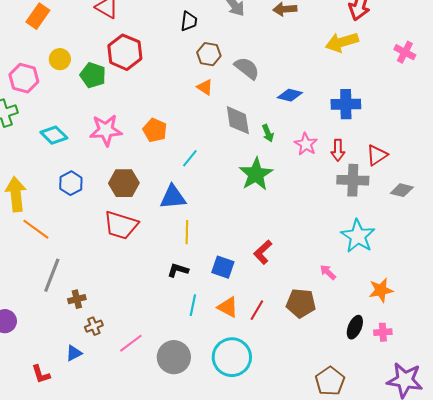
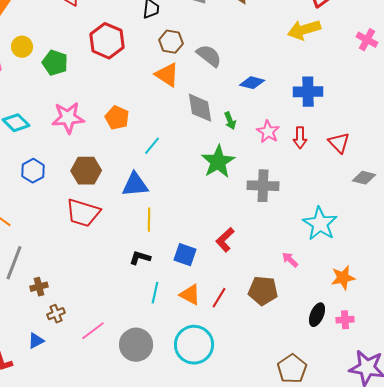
red hexagon: (125, 52) -> (107, 41), moved
orange triangle: (205, 87) -> (167, 75), size x1.5
red triangle: (377, 155) -> (339, 143), turned -40
gray cross: (353, 180) -> (263, 186), moved

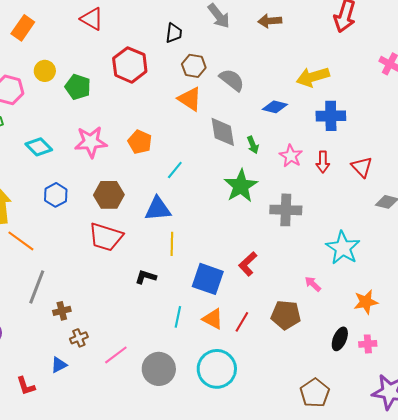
yellow arrow: (304, 30) -> (313, 77), moved
blue square: (185, 255) -> (208, 279), size x1.4
black L-shape: (140, 258) -> (146, 277), moved

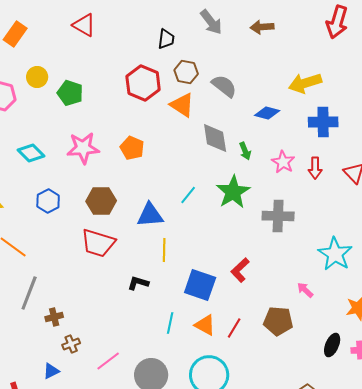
red hexagon: (130, 65) -> (143, 83), moved
cyan line: (175, 170) -> (188, 195), moved

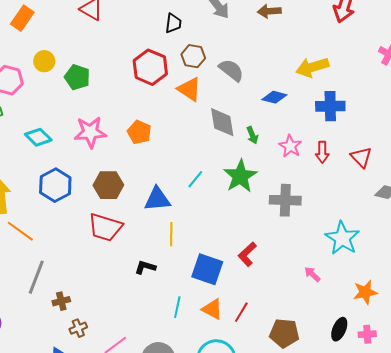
blue hexagon: (48, 201) -> (55, 185), size x1.4
brown pentagon: (278, 321) -> (284, 333), moved

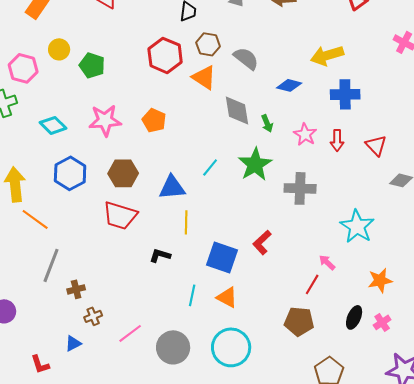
red line: (241, 312) -> (312, 284), moved
pink cross: (367, 334) -> (382, 322), turned -30

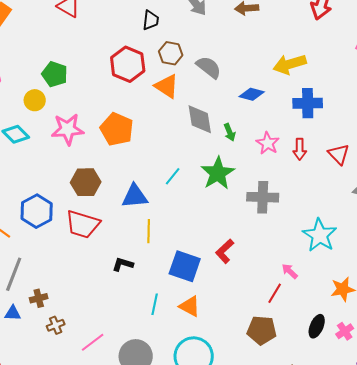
yellow circle: (59, 49) -> (35, 100), moved
orange pentagon: (154, 120) -> (117, 129), size x1.4
blue hexagon: (70, 173) -> (37, 211), moved
blue triangle: (73, 343) -> (13, 313), moved, turned 30

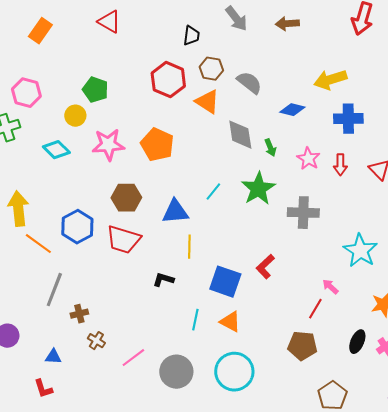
blue triangle: (13, 313) -> (53, 357), moved
brown cross: (56, 325) -> (96, 341), turned -36

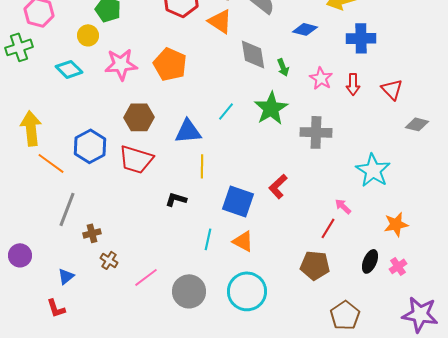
blue triangle: (53, 357) -> (66, 276), turned -42

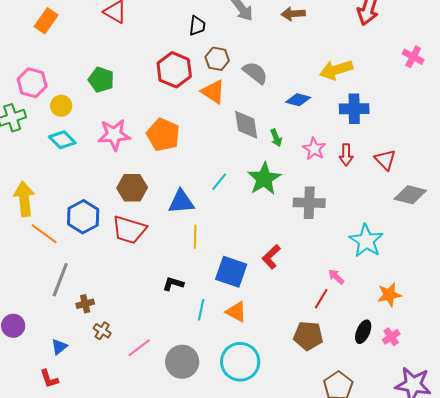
yellow circle: (88, 35) -> (61, 106), moved
gray diamond: (417, 124) -> (410, 195), size x1.4
black L-shape: (176, 199) -> (173, 284), moved

